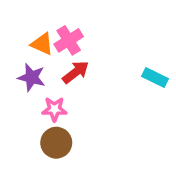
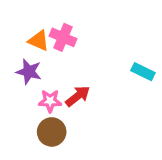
pink cross: (69, 40) -> (63, 37), turned -35
red arrow: (76, 72) -> (78, 96), moved

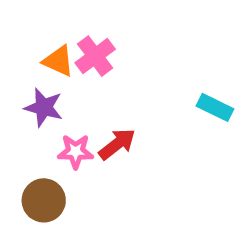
pink cross: (63, 37) -> (95, 56), turned 30
brown circle: (52, 132) -> (44, 200), moved

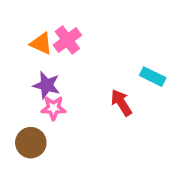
purple star: (44, 107) -> (46, 85), moved
red arrow: (117, 144) -> (121, 103), moved, turned -84

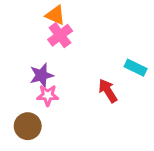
orange triangle: (41, 44) -> (55, 15), moved
purple star: (46, 85) -> (42, 75), turned -30

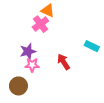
orange triangle: (55, 15) -> (48, 10), moved
red arrow: (108, 91) -> (64, 62), moved

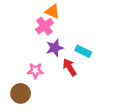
cyan rectangle: (92, 46) -> (83, 51), moved
purple star: (28, 51) -> (55, 48), moved

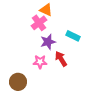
cyan rectangle: (83, 51) -> (73, 36), moved
pink star: (35, 71) -> (40, 62), moved

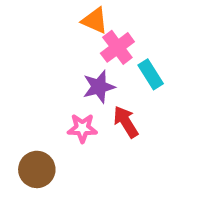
pink cross: (39, 23) -> (117, 47), moved
cyan rectangle: (73, 36) -> (151, 74), turned 32

